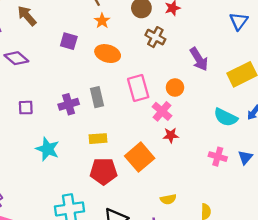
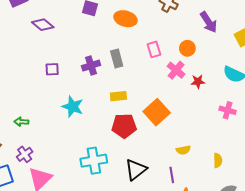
pink rectangle: (138, 88) -> (154, 49), size x0.7
red star: (171, 135) -> (198, 82), moved

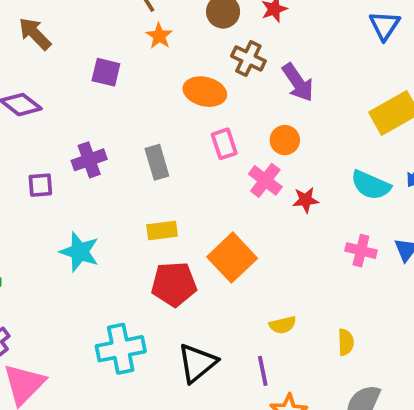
orange ellipse: (125, 19) -> (205, 92), moved
purple arrow: (209, 22) -> (298, 82), moved
purple cross: (91, 66) -> (89, 160), moved

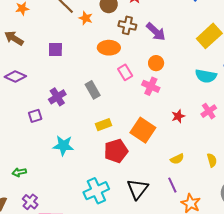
orange star: (159, 36) -> (86, 18), moved
red star: (306, 200) -> (178, 116), moved
pink cross: (361, 251) -> (209, 111), turned -35

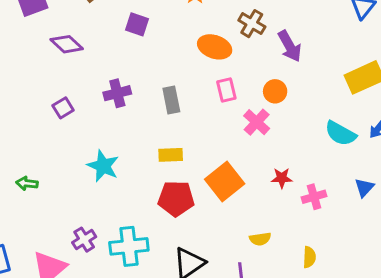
pink cross: (209, 111) -> (314, 197), moved
purple square: (35, 116) -> (63, 108), moved, turned -32
purple cross: (30, 202) -> (84, 240), moved

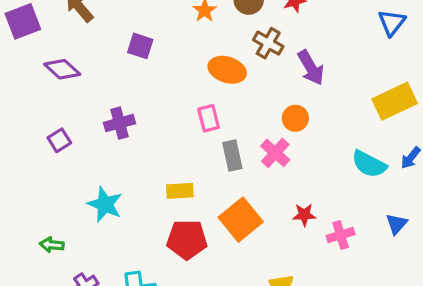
pink rectangle: (226, 90) -> (209, 118), moved
gray rectangle: (171, 100) -> (232, 156), moved
green arrow: (27, 183) -> (52, 245), moved

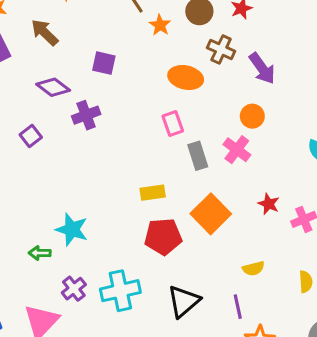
purple diamond: (62, 69) -> (53, 87), moved
purple cross: (119, 123) -> (86, 115), moved
purple square: (59, 140) -> (31, 136), moved
cyan star: (105, 204) -> (72, 229), moved
red star: (304, 215) -> (269, 204), turned 30

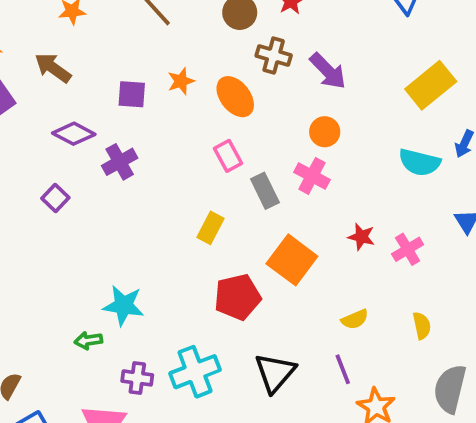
orange star: (160, 25) -> (181, 81), moved, turned 30
orange ellipse: (186, 77) -> (235, 97), turned 48
yellow rectangle: (153, 193) -> (211, 228), moved, turned -45
purple cross: (74, 289) -> (137, 378), turned -35

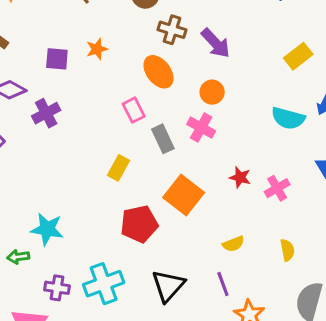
yellow rectangle: (431, 85) -> (298, 56), size x0.7
orange ellipse: (235, 97) -> (158, 72), moved

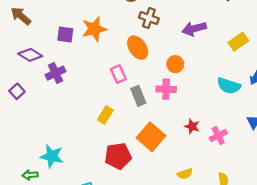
purple arrow: (216, 43) -> (194, 29), moved, turned 115
orange star: (97, 49) -> (94, 29), size x1.6
pink cross: (201, 128) -> (166, 89), turned -30

